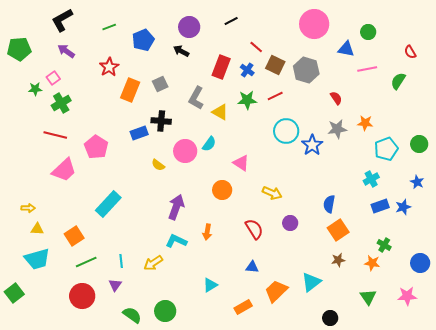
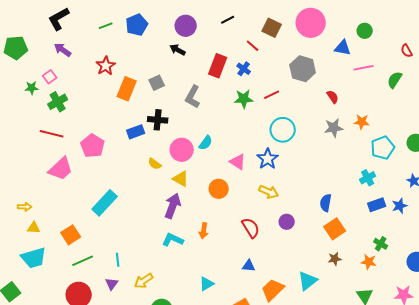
blue pentagon: (143, 40) -> (137, 25), moved
brown square: (275, 65) -> (272, 28), moved
yellow triangle: (220, 112) -> (181, 179), moved
blue star: (312, 145) -> (268, 159), moved
yellow arrow: (153, 263) -> (144, 281), moved

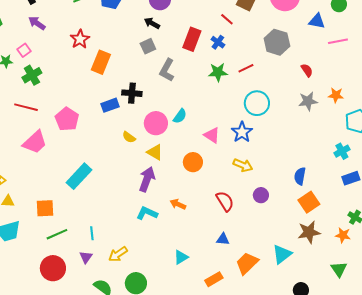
gray square: (157, 83) -> (148, 46), moved
orange arrow: (204, 231) -> (178, 204), turned 105
orange square: (71, 235) -> (45, 208), turned 30
brown star: (335, 259) -> (309, 232), size x1.6

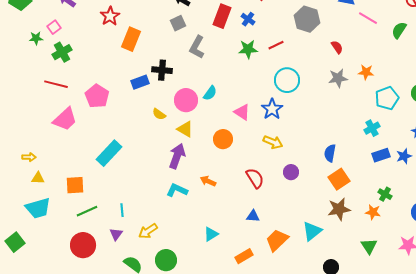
pink line: (338, 41) -> (368, 18), turned 42

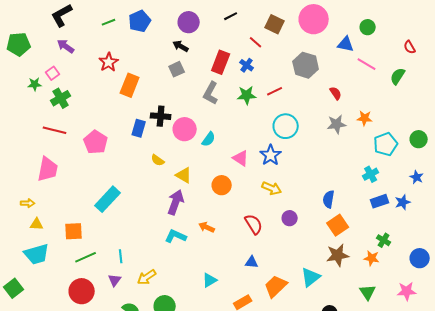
gray L-shape: (197, 47) -> (211, 93), moved
blue rectangle: (140, 82) -> (139, 128), turned -54
pink circle: (186, 100) -> (185, 129), moved
pink trapezoid: (65, 119) -> (48, 169), moved, turned -36

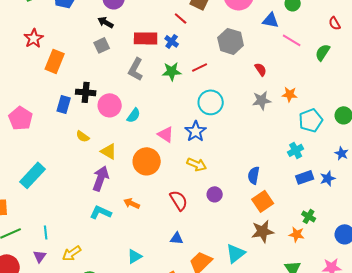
red rectangle: (221, 62) -> (146, 38), turned 70
orange circle: (222, 185) -> (147, 161), size x1.4

